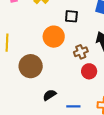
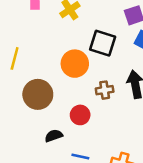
black square: (71, 16) -> (103, 43), size x1.5
red circle: (89, 71) -> (80, 115), moved

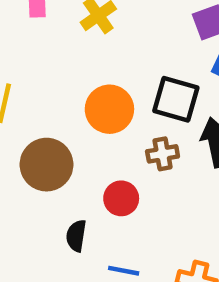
black square: (103, 43) -> (176, 99), moved
black semicircle: (54, 136) -> (76, 236), turned -60

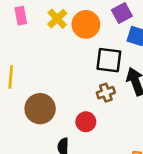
orange circle: (109, 109) -> (86, 24), moved

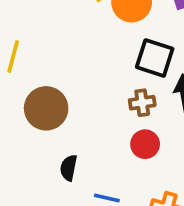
red circle: (86, 122) -> (145, 144), moved

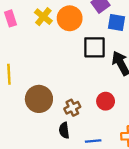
brown cross: (142, 103) -> (72, 108), moved

